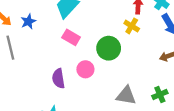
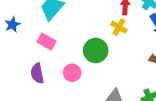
pink rectangle: (71, 37) -> (46, 42), moved
purple semicircle: (58, 79) -> (37, 73), moved

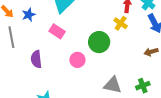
purple semicircle: (37, 73) -> (36, 59), moved

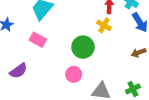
purple semicircle: (36, 59) -> (18, 71), turned -114
pink circle: (77, 60) -> (74, 74), moved

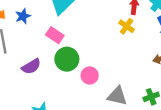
green circle: (83, 47) -> (67, 59), moved

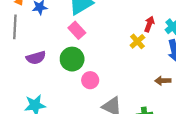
pink rectangle: (55, 35) -> (77, 30), moved

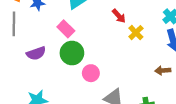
red arrow: (149, 24) -> (119, 16), moved, turned 120
pink rectangle: (77, 30) -> (66, 29), moved

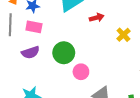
red arrow: (119, 16) -> (97, 18), moved, turned -64
pink rectangle: (66, 29) -> (34, 27), moved, turned -35

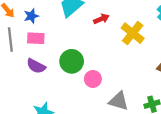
yellow cross: (123, 35) -> (133, 33), size x1.5
purple semicircle: (30, 52) -> (36, 66), turned 54

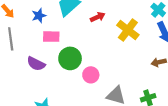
blue star: (31, 16) -> (39, 16), moved
pink rectangle: (36, 38) -> (51, 37), moved

